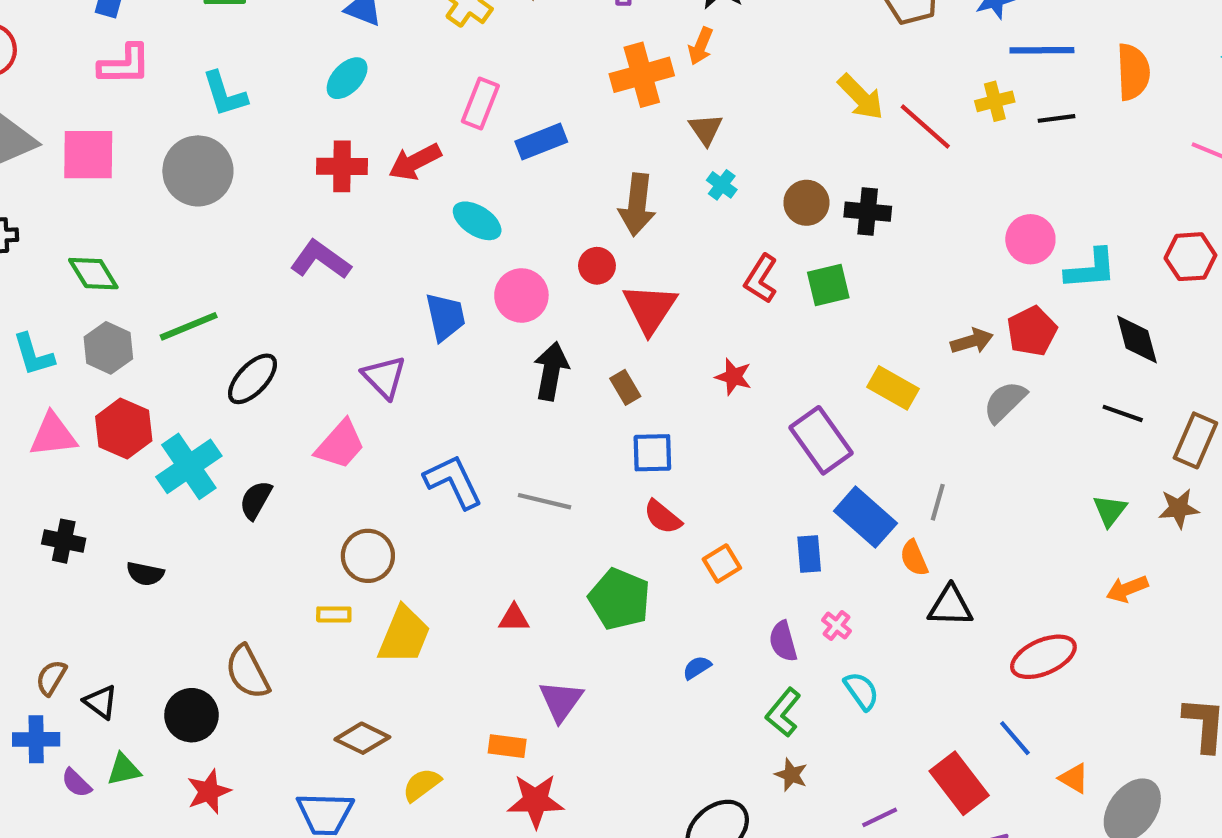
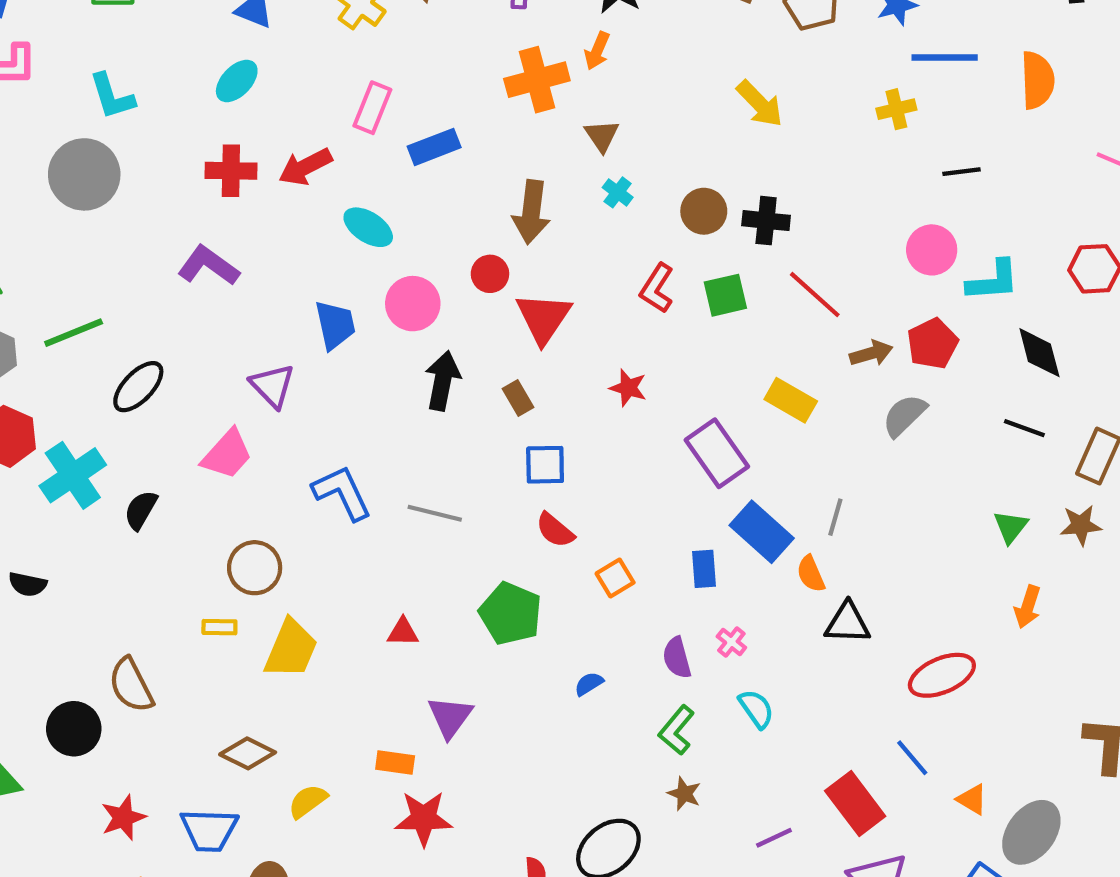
black line: (1057, 118) -> (962, 172), moved
red line: (925, 126) -> (815, 295), moved
orange arrow: (1127, 589) -> (1028, 607), turned -51
red star: (209, 792) -> (123, 818), moved

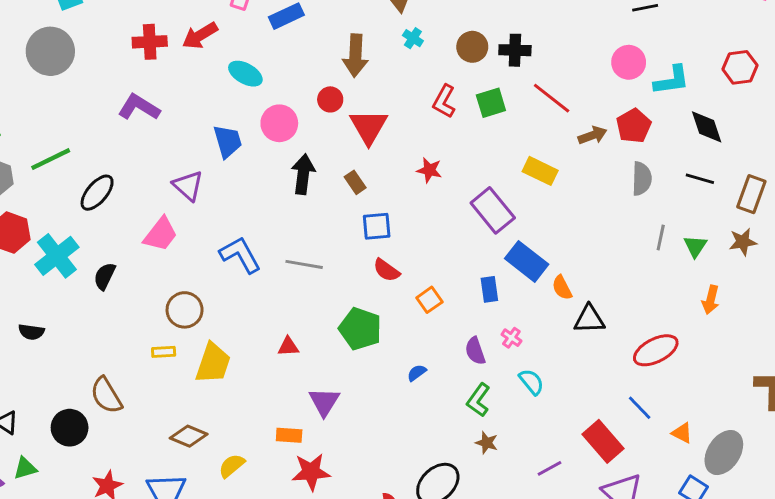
gray semicircle: (904, 415) -> (642, 179), moved, turned 140
gray line: (835, 517) -> (661, 237), moved

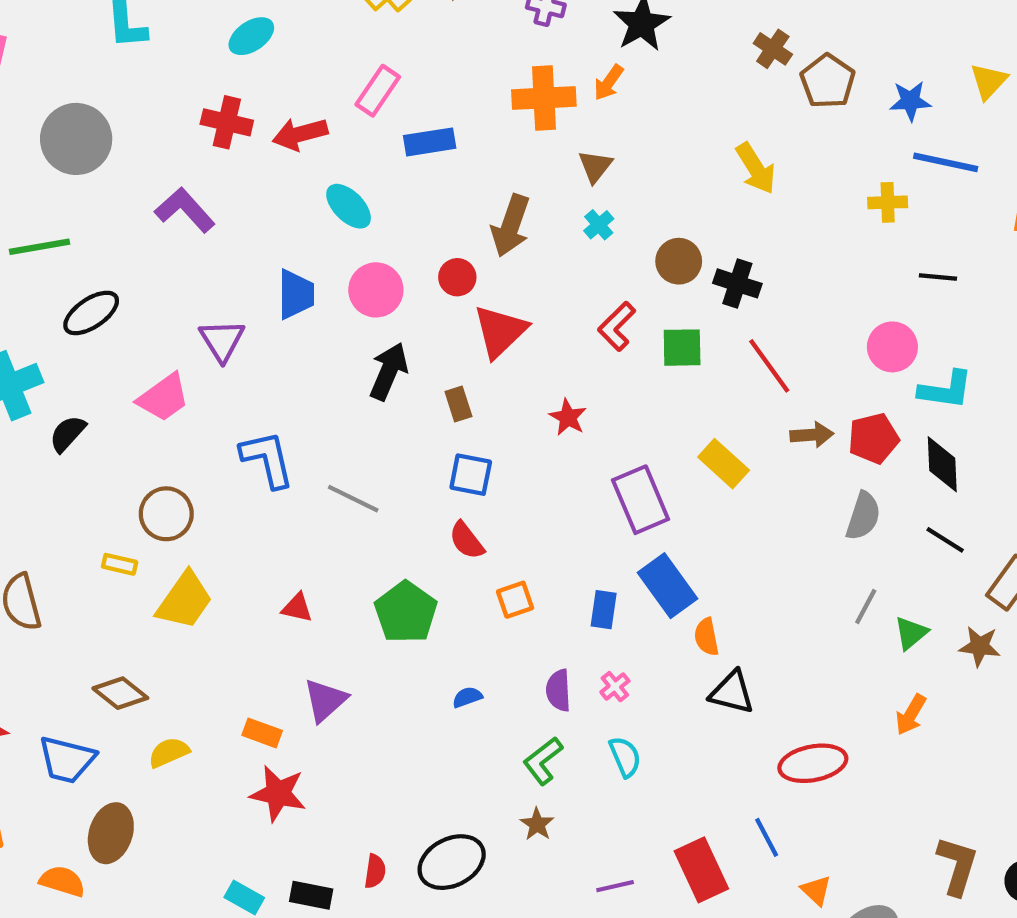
gray circle: (50, 51) -> (76, 139), moved
black diamond: (707, 127) -> (942, 464), moved

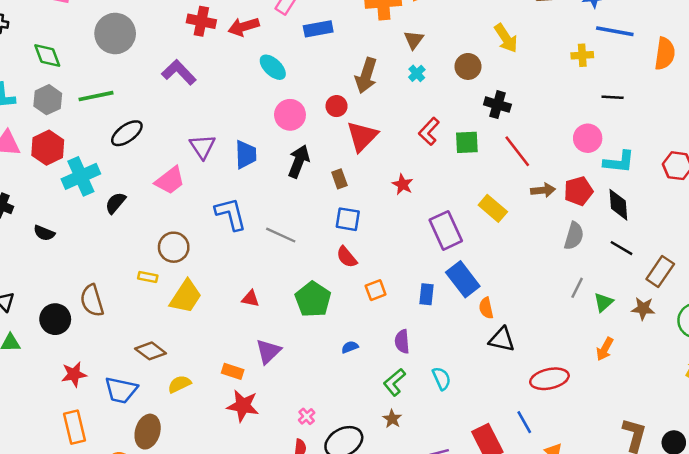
brown circle: (679, 261) -> (468, 66), moved
blue trapezoid: (296, 294) -> (246, 155), moved
pink cross: (615, 687) -> (307, 416), moved

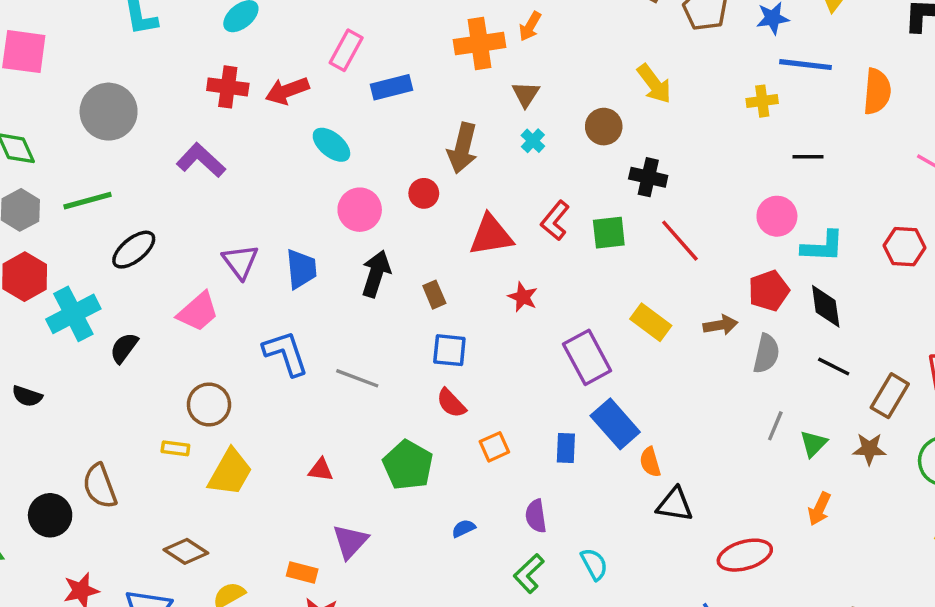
red triangle: (362, 136) -> (491, 235), moved, turned 40
brown arrow: (543, 190) -> (720, 325), moved

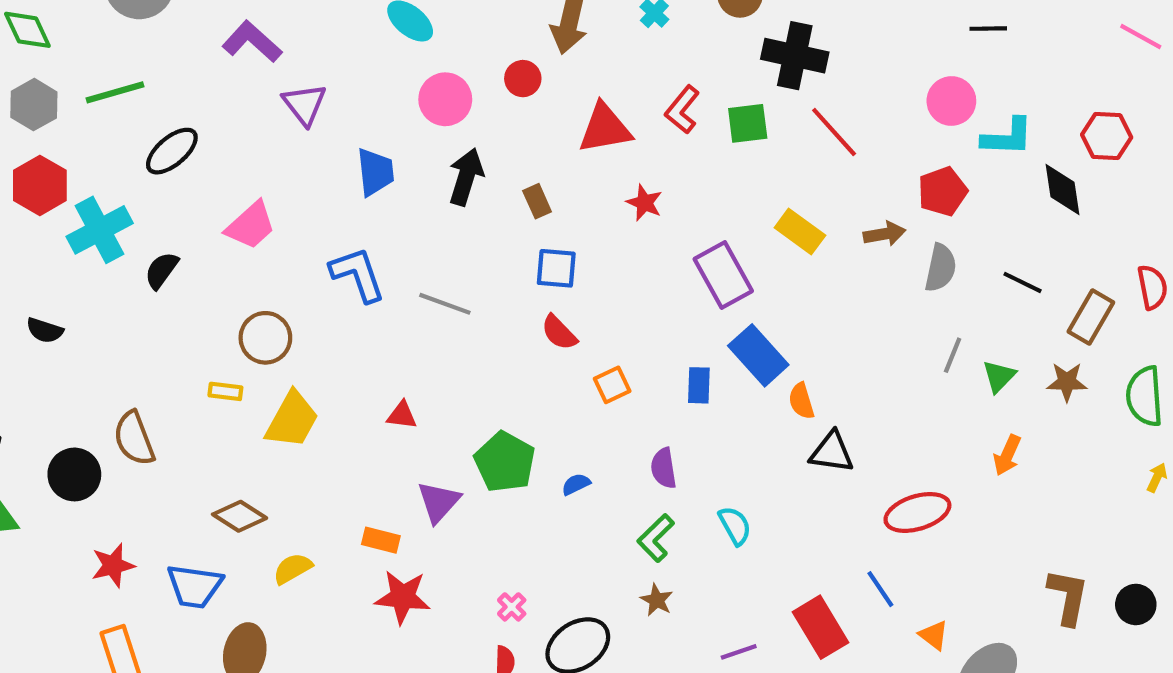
black cross: (648, 177) -> (795, 56), size x1.4
purple triangle: (240, 262) -> (305, 104), moved
black diamond: (826, 306) -> (1062, 189), moved
green pentagon: (408, 465) -> (505, 462), moved

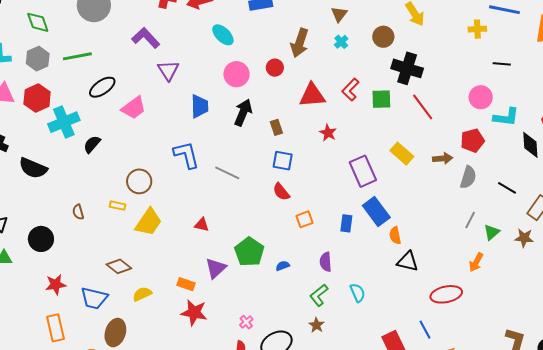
pink trapezoid: (251, 225) -> (134, 108), moved
black semicircle: (45, 330) -> (33, 168), size x1.6
brown semicircle: (134, 438) -> (78, 212), moved, size x0.6
orange arrow: (1007, 455) -> (476, 262), moved

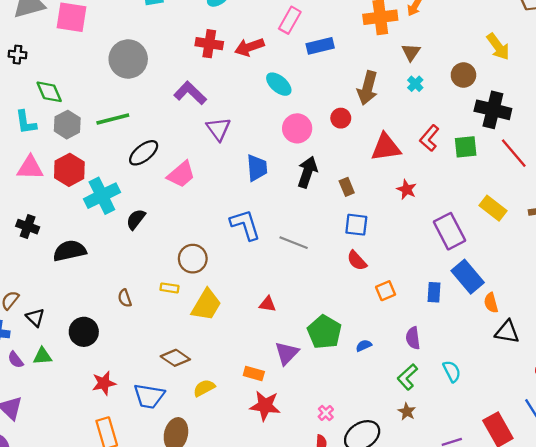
green diamond: (38, 22) -> (49, 92), moved
black semicircle: (33, 168) -> (70, 251), turned 148

